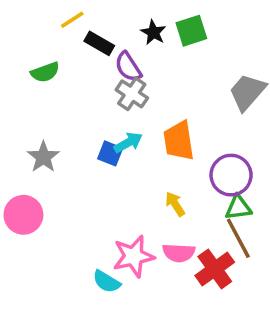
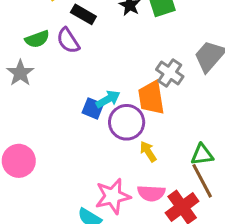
purple semicircle: (128, 67) -> (68, 41), moved
gray cross: (132, 94) -> (170, 73), moved
gray star: (43, 157) -> (20, 73), moved
purple circle: (231, 175) -> (127, 122), moved

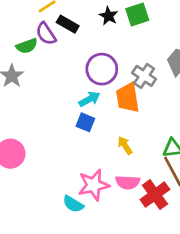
purple semicircle: (68, 41) -> (46, 34), moved
blue square: (93, 108) -> (85, 122), moved
purple circle: (127, 122) -> (102, 69), moved

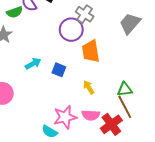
gray cross: (144, 76) -> (85, 14), moved
cyan arrow: (89, 99) -> (33, 64), moved

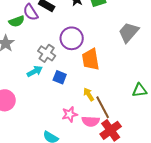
gray cross: (85, 14) -> (47, 53), moved
green triangle: (125, 89) -> (140, 90), moved
brown line: (125, 107) -> (103, 107), moved
pink star: (65, 117) -> (70, 114), moved, size x0.7

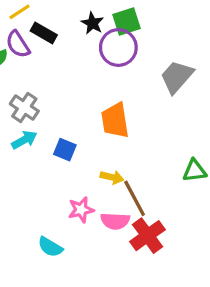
purple circle: (72, 38) -> (118, 47), moved
gray cross: (47, 53) -> (24, 107), moved
yellow arrow: (89, 94) -> (112, 177), turned 136

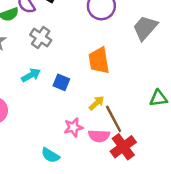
gray cross: (24, 107) -> (41, 37), moved
yellow arrow: (112, 177) -> (97, 103), turned -56

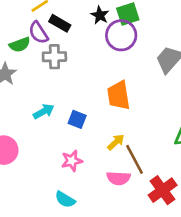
gray cross: (41, 37) -> (54, 57), moved, turned -35
pink star: (73, 127) -> (72, 161), moved
red cross: (123, 147) -> (163, 190), moved

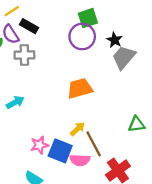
black star: (100, 15) -> (114, 40), moved
orange trapezoid: (118, 95) -> (80, 88), turned 84
blue square: (77, 119) -> (60, 151), moved, size x1.5

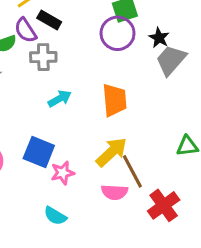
orange trapezoid: (80, 88) -> (115, 100), turned 100
cyan arrow: (15, 102) -> (60, 99), moved
yellow arrow: (78, 129) -> (112, 152), size x1.6
blue square: (60, 151) -> (39, 152), moved

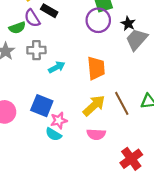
gray cross: (43, 57) -> (36, 50), moved
brown line: (132, 171) -> (122, 103), moved
red cross: (164, 205) -> (131, 159), moved
cyan semicircle: (55, 216) -> (53, 134), moved

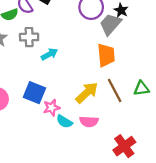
gray trapezoid: (137, 39) -> (110, 24), moved
orange trapezoid: (96, 68) -> (106, 55), moved
cyan semicircle: (53, 134) -> (64, 122), moved

